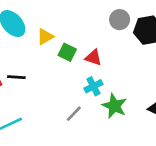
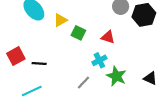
red triangle: (93, 58) -> (108, 37), moved
black line: (16, 77) -> (39, 64), moved

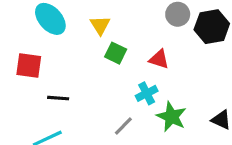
yellow triangle: (60, 20) -> (100, 25), moved, turned -32
red square: (16, 56) -> (29, 65), moved, turned 36

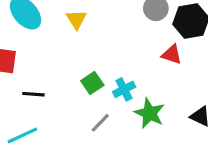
green square: (116, 53) -> (92, 83), moved, turned 30
red triangle: (159, 59) -> (172, 54), moved

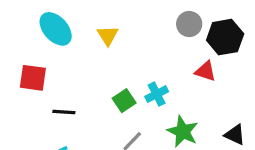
cyan cross: (124, 89) -> (157, 94), moved

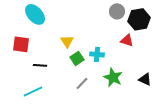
yellow triangle: (108, 35) -> (67, 41), moved
cyan cross: (157, 94) -> (97, 54), turned 32

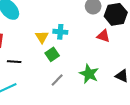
cyan cross: (97, 54) -> (60, 32), moved

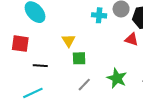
cyan cross: (60, 32) -> (99, 15), moved
green square: (52, 54) -> (79, 58), turned 32

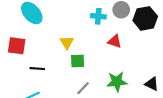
red triangle: (132, 39) -> (115, 41), moved
green star: (117, 78) -> (117, 82), turned -30

